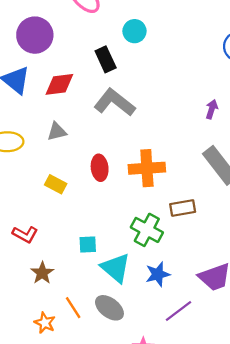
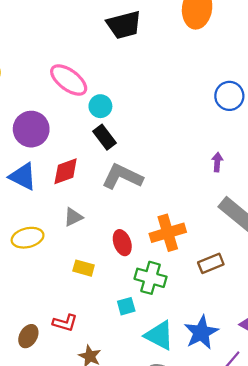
cyan circle: (134, 31) -> (100, 106), moved
green cross: (147, 230) -> (151, 278), moved
cyan square: (88, 244) -> (126, 306), moved
blue star: (158, 274) -> (201, 332), size x1.4

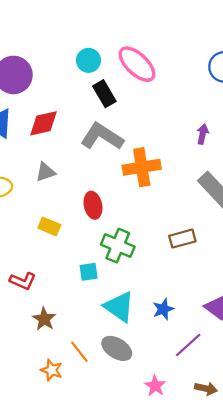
pink ellipse: (69, 80) -> (137, 64), moved
black rectangle: (104, 137) -> (104, 94), moved
orange cross: (168, 233) -> (142, 167), moved
blue star: (201, 332) -> (163, 309), size x0.6

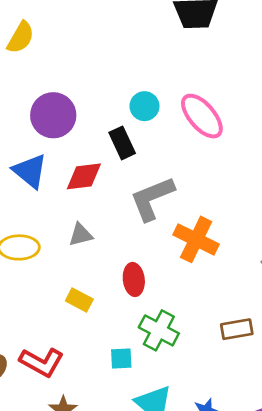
black rectangle: (104, 94) -> (122, 143), moved
gray L-shape: (102, 137) -> (152, 199), turned -60
orange cross: (142, 167) -> (196, 239), turned 30
red L-shape: (23, 281) -> (42, 362), size x1.4

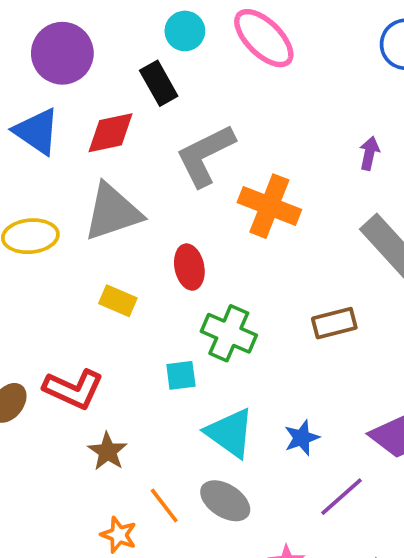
gray triangle: (81, 235) -> (113, 212), size x1.8

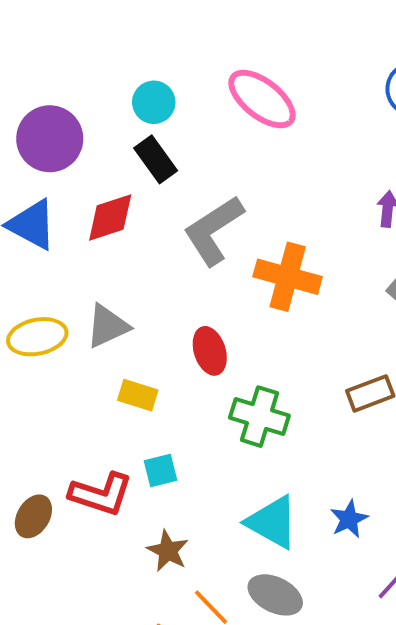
cyan circle: (185, 31) -> (154, 102), moved
gray triangle: (113, 212) -> (108, 326), moved, size x0.7
cyan square: (181, 375) -> (160, 470), moved
brown star: (108, 451) -> (168, 551), moved

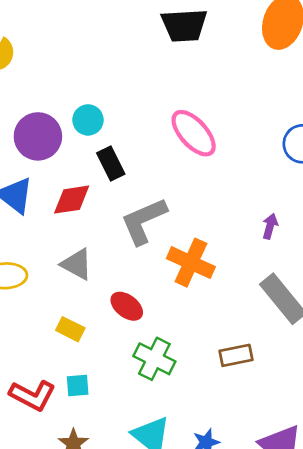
cyan circle: (154, 102) -> (88, 120), moved
gray triangle: (108, 326) -> (77, 264), moved, turned 44
red ellipse: (210, 351) -> (127, 306), turned -44

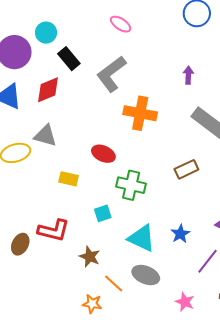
pink ellipse: (194, 133) -> (121, 24), size x0.6
gray L-shape: (144, 221) -> (111, 74), moved
gray triangle: (77, 264) -> (45, 136), moved
cyan square: (78, 385) -> (103, 213), moved

